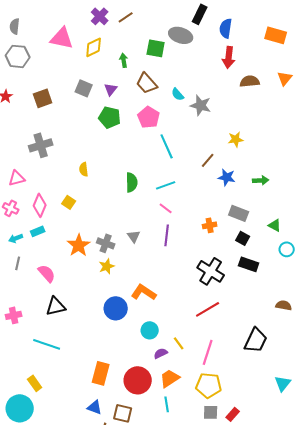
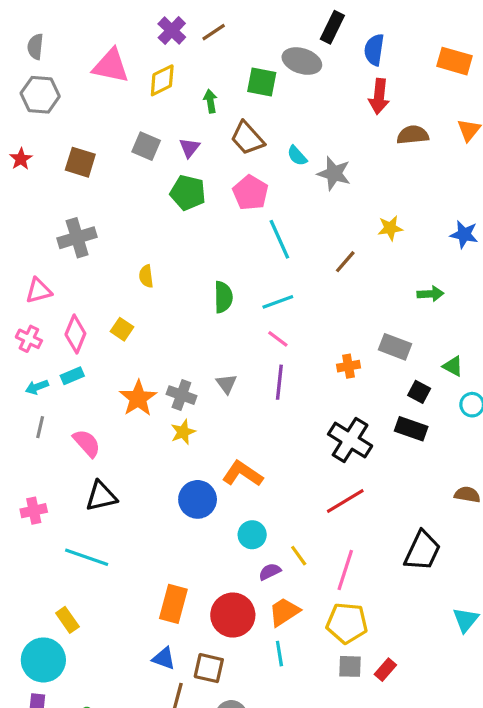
brown square: (43, 98) -> (80, 162), turned 36
blue star: (227, 177) -> (464, 234), moved
black square: (243, 238) -> (419, 392), moved

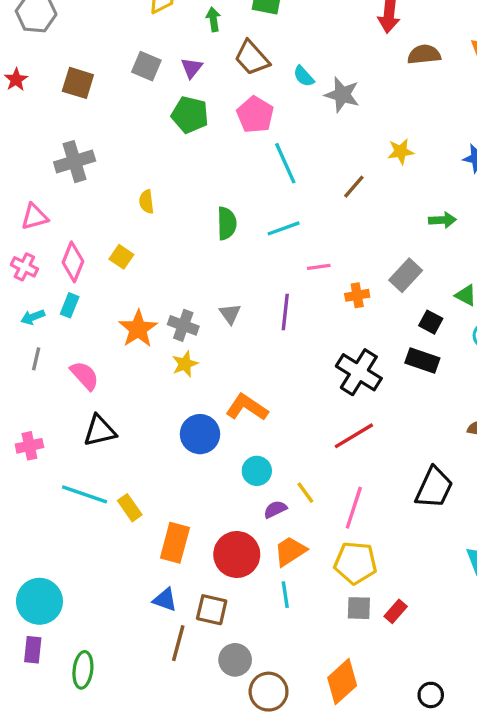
pink line: (278, 339) -> (319, 267), moved, turned -45
gray rectangle: (395, 347) -> (406, 275), turned -68
cyan rectangle: (72, 376) -> (70, 305), turned -45
yellow rectangle: (67, 620) -> (130, 508), moved

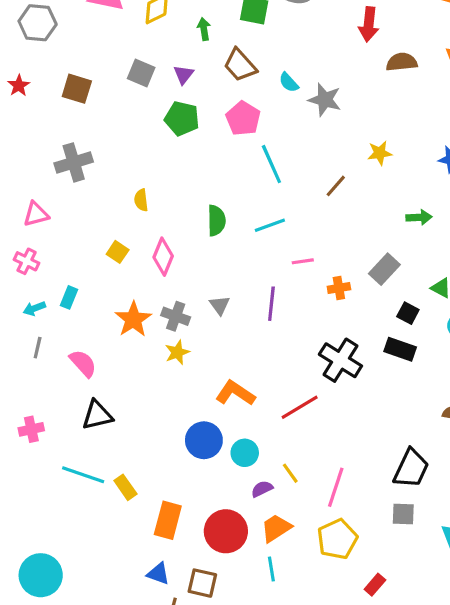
pink diamond: (73, 262) -> (163, 257), moved
blue circle: (200, 434) -> (204, 440), moved
red line: (354, 436) -> (300, 407), moved
yellow pentagon: (355, 563) -> (337, 539), turned -30
gray square: (359, 608) -> (403, 514), moved

